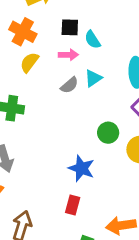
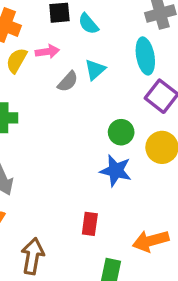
pink arrow: (68, 55) -> (47, 52), moved
blue star: (81, 168) -> (116, 171), moved

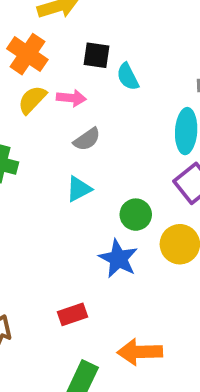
cyan triangle: (95, 70) -> (79, 189), moved
red rectangle: (90, 224) -> (73, 314), turned 50

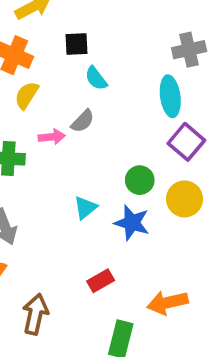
cyan semicircle: (128, 77) -> (96, 78), moved
pink arrow: (71, 98) -> (52, 137), moved
cyan triangle: (79, 189) -> (85, 208), moved

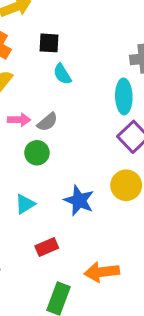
gray semicircle: (83, 121) -> (47, 122), moved
green circle: (140, 180) -> (37, 153), moved
cyan triangle: (85, 208) -> (25, 204), moved

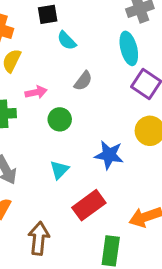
gray semicircle: (47, 122) -> (83, 81), moved
red rectangle: (47, 247) -> (89, 205), size x1.5

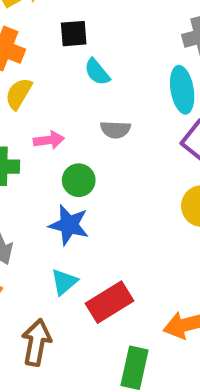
gray semicircle: (83, 81) -> (115, 130), turned 50
blue star: (109, 155) -> (69, 225), moved
cyan triangle: (59, 170) -> (64, 282), moved

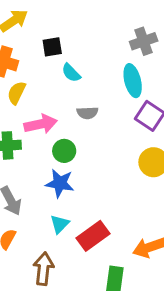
pink arrow: (49, 140) -> (41, 124), size x1.5

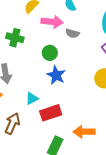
pink arrow: (41, 124) -> (52, 22), moved
blue star: (60, 183) -> (56, 75), moved

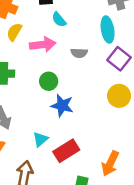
gray semicircle: (72, 33) -> (79, 53), moved
orange arrow: (84, 132) -> (110, 164), turned -50

